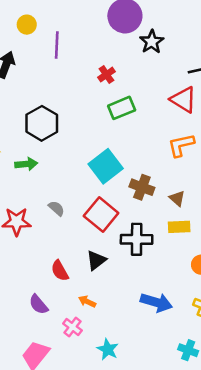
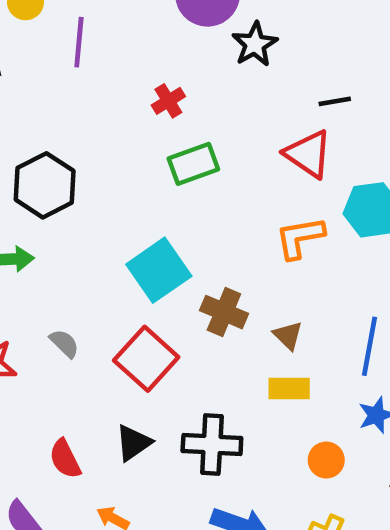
black cross: (137, 239) -> (212, 444), moved

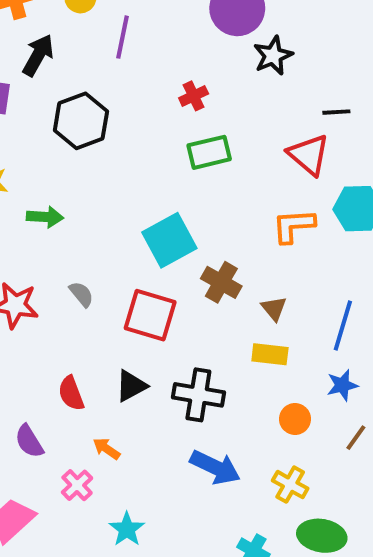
black hexagon: (45, 185) -> (81, 121), moved
red square: (146, 359) -> (150, 315), turned -32

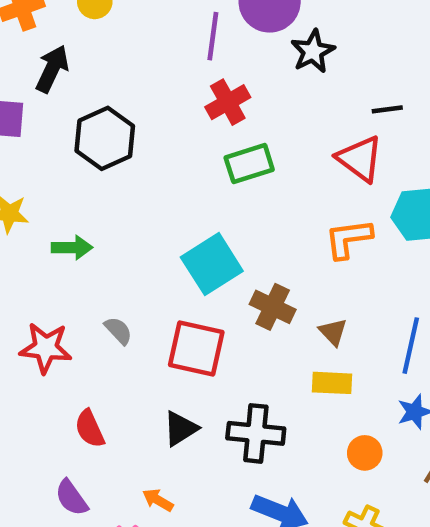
purple line: (122, 37) -> (213, 36), moved
red cross: (194, 96) -> (228, 102), size x1.4
red semicircle: (71, 393) -> (90, 429), moved

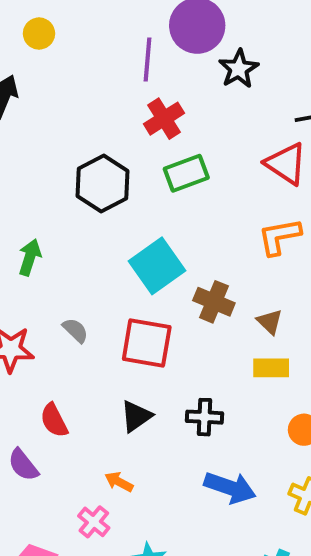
black hexagon: (105, 138) -> (103, 184), moved
green arrow: (72, 248) -> (30, 257), turned -69
black cross: (256, 433) -> (205, 417), size x0.7
purple semicircle: (71, 498) -> (23, 465), moved

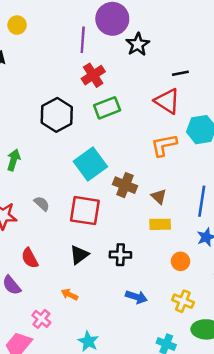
blue arrow: (230, 488) -> (136, 297), size x0.7
pink cross: (94, 522) -> (41, 319), moved

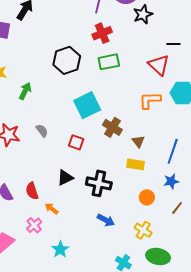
red square: (85, 211) -> (76, 142), size x0.6
black cross: (120, 255) -> (99, 183), size x1.4
red semicircle: (30, 258) -> (32, 191), moved
pink cross: (41, 319) -> (34, 225), moved

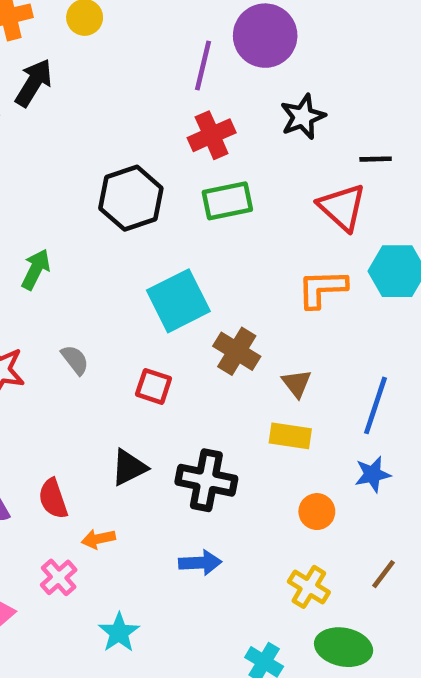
black star: (143, 14) -> (303, 117), moved
brown line: (177, 208) -> (384, 574), moved
orange arrow: (52, 209) -> (98, 539), turned -48
blue arrow: (106, 220) -> (200, 563), moved, turned -30

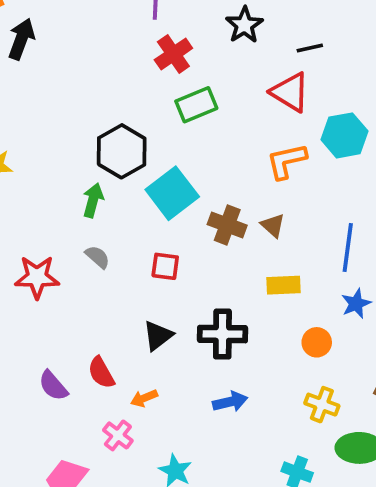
black hexagon: (131, 198) -> (122, 151), moved
green arrow: (36, 269) -> (93, 200), moved
brown triangle: (297, 383) -> (273, 225), moved

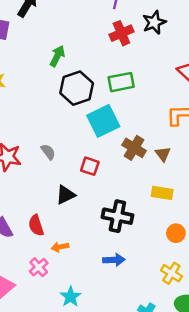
black star: (244, 25) -> (154, 22), moved
green rectangle: (196, 105) -> (121, 82), moved
green arrow: (93, 200) -> (57, 56), moved
black triangle: (158, 336) -> (65, 195), moved

